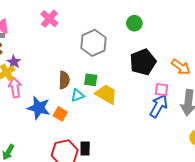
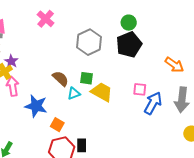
black pentagon: (143, 62) -> (129, 45), moved
brown semicircle: (64, 80) -> (61, 79), turned -48
pink square: (161, 90) -> (140, 89), moved
orange square: (60, 114) -> (57, 125), moved

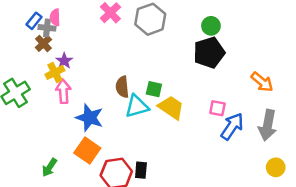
gray hexagon: (89, 42) -> (150, 19), moved
brown semicircle: (61, 79) -> (122, 87), turned -144
cyan triangle: (74, 93) -> (137, 106), size x1.5
orange square: (57, 125) -> (87, 150), moved, size x1.5

